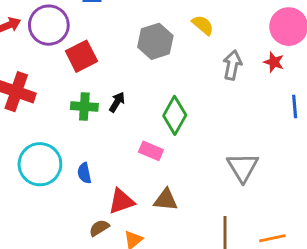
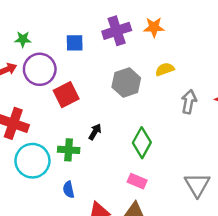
yellow semicircle: (203, 25) -> (165, 69), turned -60
green cross: (84, 106) -> (69, 150), moved
pink rectangle: (151, 151) -> (137, 181), moved
cyan circle: (40, 164) -> (32, 161), moved

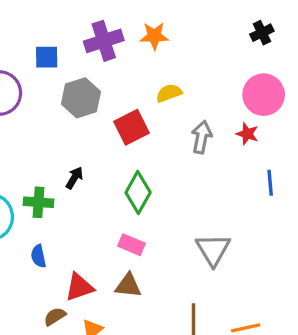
gray hexagon: (126, 83) -> (81, 98), moved
red square: (66, 95) -> (131, 127), moved

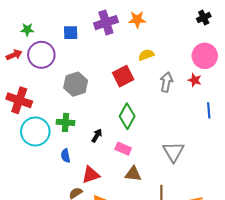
gray hexagon: (81, 98) -> (76, 84), moved
black arrow: (74, 178) -> (97, 136), moved
brown triangle: (128, 285) -> (133, 174), moved

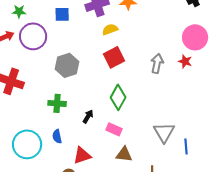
yellow semicircle: (146, 55) -> (110, 29), moved
blue line: (209, 110) -> (186, 146), moved
cyan circle: (35, 131) -> (27, 144), moved

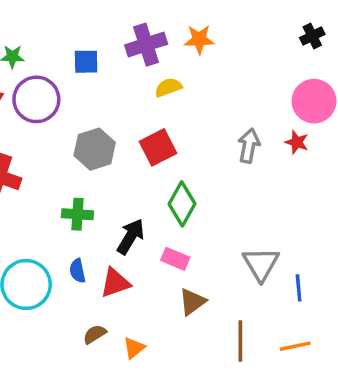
red square: (114, 57) -> (158, 147), moved
black arrow: (88, 116) -> (131, 237), size x1.5
brown triangle: (124, 154) -> (192, 302), turned -42
red triangle: (82, 155) -> (115, 283), moved

